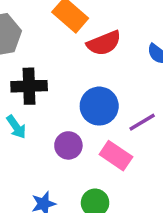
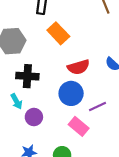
red semicircle: (104, 43) -> (78, 67), moved
purple circle: (68, 145) -> (34, 117), moved

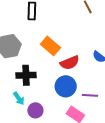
orange rectangle: (58, 33) -> (50, 46), moved
purple line: (98, 107) -> (90, 95), turned 35

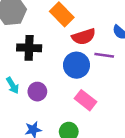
purple line: (90, 95) -> (104, 55), moved
cyan arrow: (19, 98) -> (13, 85), moved

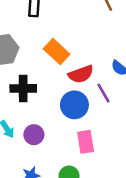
purple line: (104, 55) -> (104, 93), turned 54
pink rectangle: (86, 100) -> (86, 142), turned 45

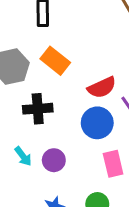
orange rectangle: (57, 51) -> (55, 61), moved

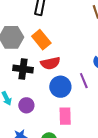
red semicircle: (102, 87) -> (50, 63), moved

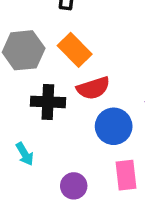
purple circle: (26, 105) -> (74, 186), moved

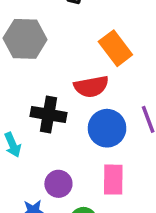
orange rectangle: (75, 50) -> (115, 48), moved
black cross: (48, 102) -> (48, 115), moved

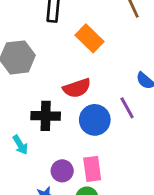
orange rectangle: (115, 48) -> (89, 38), moved
pink rectangle: (113, 180) -> (92, 169), moved

